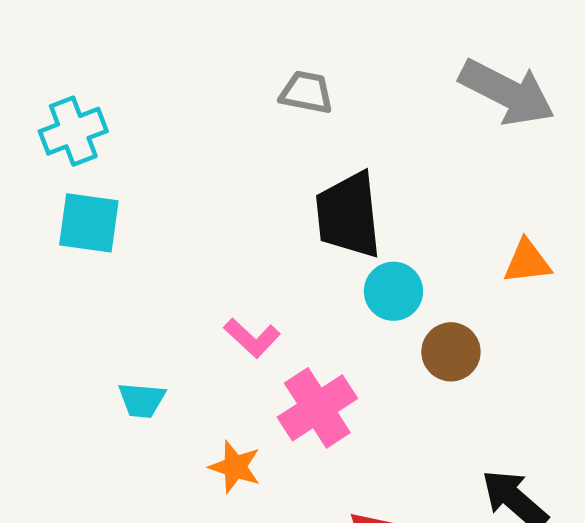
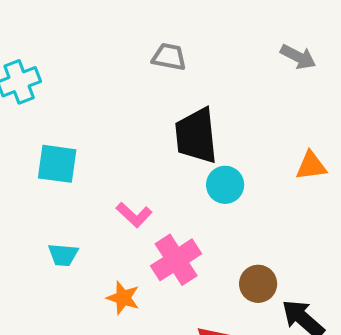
gray arrow: (507, 92) -> (298, 57), size x0.6
cyan square: (89, 223) -> (57, 164), moved
brown circle: (451, 352) -> (258, 284), moved

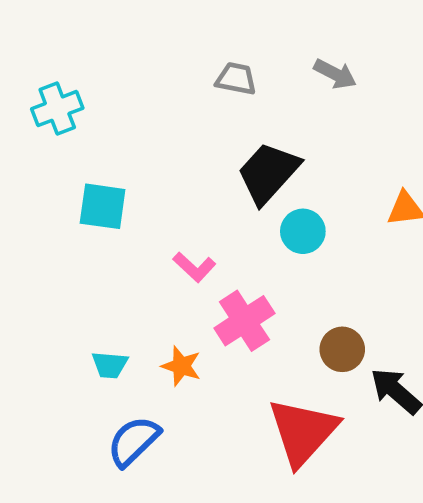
gray arrow: (298, 57) -> (335, 74), moved
black trapezoid: (196, 136) -> (268, 173), turned 48
cyan trapezoid: (63, 255) -> (110, 365), moved

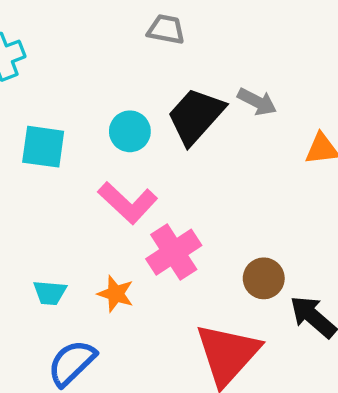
gray arrow: (335, 74) -> (257, 102), moved
cyan circle: (303, 231) -> (130, 131), moved
pink L-shape: (194, 267) -> (128, 203), size x1.5

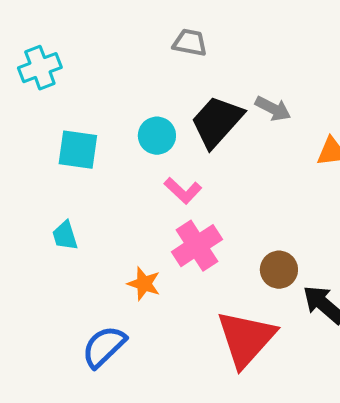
pink L-shape: (128, 203) -> (183, 191), moved, size x0.7
cyan trapezoid: (50, 293) -> (65, 236), moved, turned 68

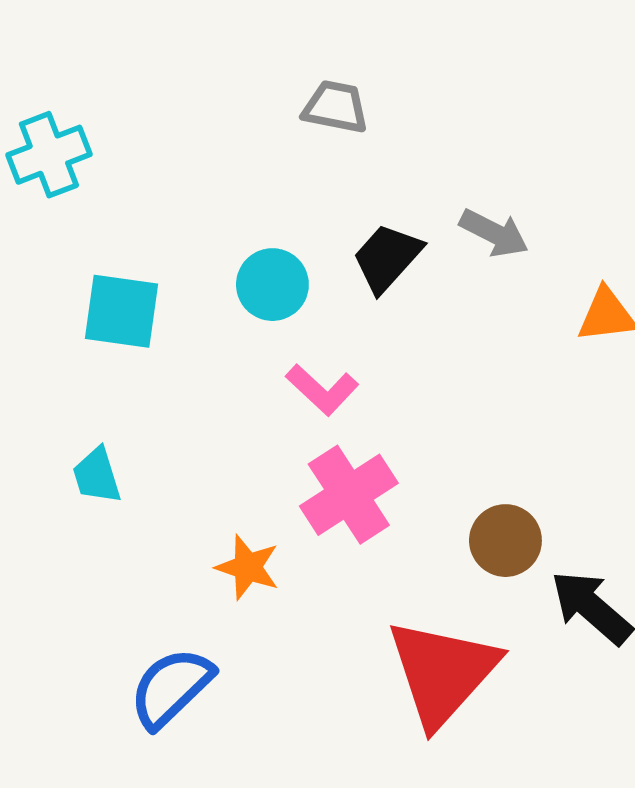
black trapezoid: (217, 122) -> (387, 258), size x0.7

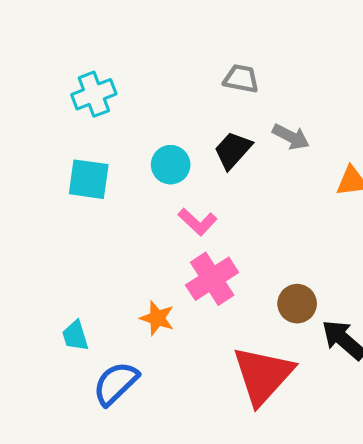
gray trapezoid: (335, 107) -> (241, 79), moved
cyan cross: (49, 155) -> (94, 94), moved
cyan trapezoid: (97, 476) -> (75, 336), moved

